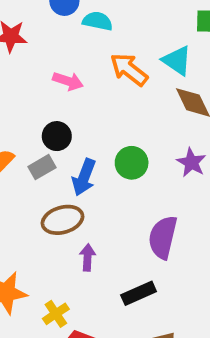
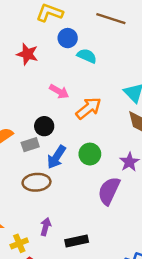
orange arrow: (129, 69) -> (89, 108), moved, turned 92
purple semicircle: (163, 237) -> (109, 191), moved
purple arrow: (87, 257) -> (46, 227), moved

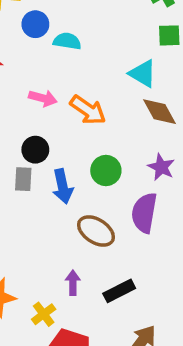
orange arrow: (89, 108) -> (88, 110), turned 88
gray rectangle: (30, 145) -> (23, 179), turned -54
blue arrow: (56, 157) -> (63, 186), turned -30
brown ellipse: (36, 182) -> (96, 231), moved, turned 52

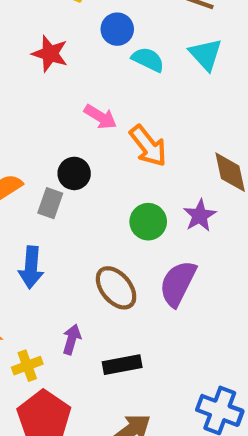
cyan triangle: (143, 74) -> (206, 54), moved
purple star: (161, 167) -> (200, 216), moved
blue arrow: (63, 186) -> (31, 267), moved

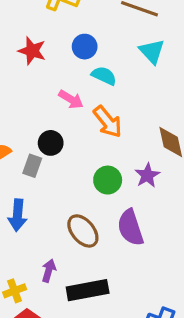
blue circle: (117, 29) -> (85, 47), moved
cyan semicircle: (148, 60) -> (104, 76), moved
purple semicircle: (178, 283) -> (130, 228), turned -45
black rectangle: (122, 365) -> (88, 290), size x1.4

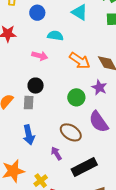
blue circle: (85, 47) -> (37, 13), moved
orange arrow: (108, 122) -> (80, 61), moved
purple arrow: (49, 271) -> (56, 153), moved, turned -32

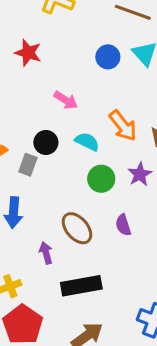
blue circle: (37, 13) -> (108, 57), moved
cyan semicircle: (55, 36) -> (87, 142), moved
purple semicircle: (99, 122) -> (123, 225), size x0.6

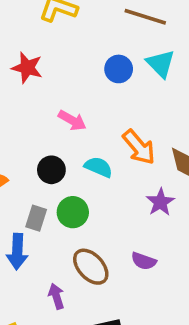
gray rectangle: (28, 165) -> (36, 218), moved
green circle: (101, 179) -> (73, 212), moved
purple semicircle: (123, 225) -> (144, 261), turned -50

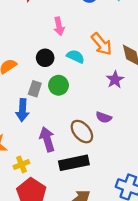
pink arrow: (72, 120) -> (59, 26), turned 48
brown ellipse: (91, 267) -> (82, 132), moved
purple arrow: (56, 296) -> (47, 139), size x1.5

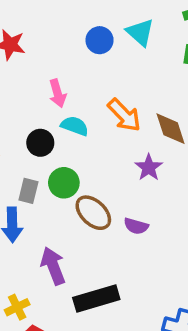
cyan semicircle: (75, 56) -> (75, 126), moved
brown ellipse: (82, 132) -> (93, 213), moved

